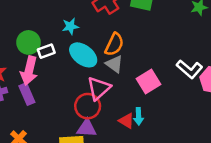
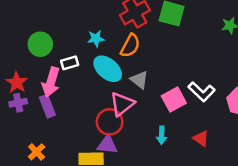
green circle: (28, 42) -> (40, 44), moved
orange semicircle: (114, 44) -> (130, 46), moved
white L-shape: (189, 69) -> (202, 92), moved
red triangle: (127, 121) -> (201, 138), moved

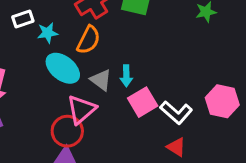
white rectangle: (70, 63) -> (23, 19), moved
white L-shape: (202, 92) -> (176, 113), moved
cyan arrow: (162, 135) -> (126, 76), moved

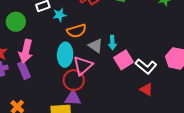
orange semicircle: (89, 40) -> (77, 31), moved, turned 48
cyan ellipse: (63, 68) -> (65, 55), moved, turned 55

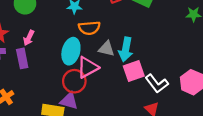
cyan arrow: (112, 43) -> (126, 49), size x1.5
gray triangle: (96, 46) -> (107, 49), turned -35
pink arrow: (26, 51) -> (29, 38), size x0.6

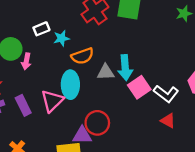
pink arrow: (29, 38) -> (26, 61), moved
pink triangle: (88, 67) -> (52, 101), moved
red circle: (74, 81) -> (97, 123), moved

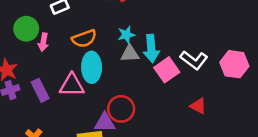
cyan star: (61, 38) -> (126, 35), moved
orange semicircle: (82, 56) -> (84, 39), moved
white L-shape: (166, 94) -> (194, 60), moved
pink triangle: (52, 101) -> (72, 85), turned 45

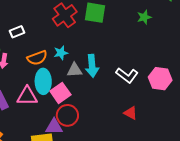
cyan star: (126, 35) -> (61, 53), moved
pink square: (167, 70) -> (60, 93), moved

